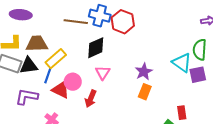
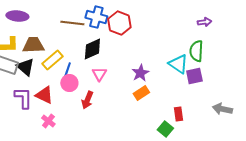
black triangle: (29, 66) -> (25, 67), turned 48
blue line: (48, 76) -> (67, 70), moved
red triangle: (61, 90) -> (44, 95), moved
orange rectangle: (145, 92) -> (141, 93), turned 35
purple L-shape: (27, 97) -> (23, 98), turned 80

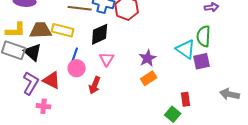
yellow rectangle: (52, 60) -> (63, 30), moved, turned 55
purple L-shape: (23, 98) -> (31, 83), turned 30
pink cross: (48, 121) -> (44, 106), moved, turned -32

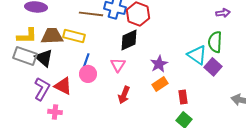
black diamond: (100, 34) -> (129, 40), moved
purple square: (202, 61) -> (213, 67), turned -36
red arrow: (95, 85) -> (124, 95), moved
red rectangle: (186, 99) -> (183, 97), moved

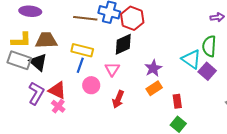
yellow rectangle: (74, 36) -> (82, 50), moved
pink circle: (88, 74) -> (91, 85), moved
pink cross: (55, 112) -> (58, 106), moved, turned 32

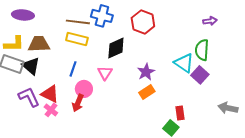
red hexagon: (132, 18) -> (143, 22), moved
yellow rectangle: (82, 50) -> (77, 39), moved
purple L-shape: (36, 93) -> (29, 97), turned -55
red arrow: (118, 99) -> (78, 103), moved
red rectangle: (177, 101) -> (180, 113), moved

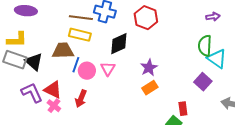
brown trapezoid: (39, 44) -> (63, 51), moved
cyan triangle: (184, 63) -> (217, 59), moved
purple square: (200, 75) -> (203, 82), moved
pink circle: (84, 89) -> (87, 71), moved

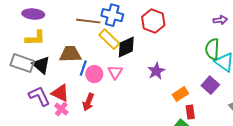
yellow rectangle: (80, 35) -> (109, 39), moved, turned 30
yellow L-shape: (17, 40) -> (35, 38), moved
orange rectangle: (150, 88) -> (180, 94), moved

